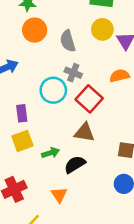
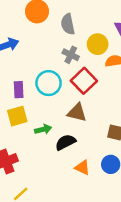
yellow circle: (102, 29) -> (98, 44), moved
cyan circle: (53, 90) -> (49, 83), moved
orange triangle: (59, 195) -> (82, 168), moved, turned -35

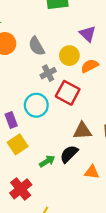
gray cross: (71, 55) -> (48, 73), turned -35
brown triangle: (77, 112) -> (82, 131), moved
green arrow: (43, 129) -> (47, 161), moved

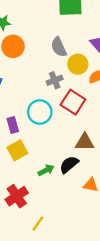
gray semicircle: (36, 46) -> (59, 47), moved

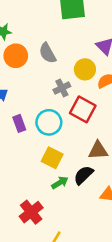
gray semicircle: (59, 47) -> (48, 53), moved
purple rectangle: (13, 125) -> (19, 123), moved
yellow square: (17, 150) -> (52, 158), moved, turned -30

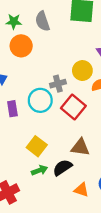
gray semicircle: (48, 53) -> (42, 21), moved
cyan circle: (49, 122) -> (40, 100), moved

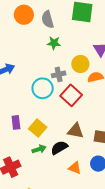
green star: (14, 22) -> (54, 43), moved
orange circle: (21, 46) -> (24, 15), moved
purple rectangle: (12, 109) -> (16, 122), moved

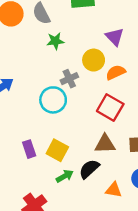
red square: (71, 95) -> (110, 108), moved

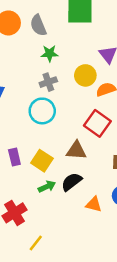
gray cross: (69, 79) -> (48, 82), moved
brown triangle: (105, 144) -> (76, 150), moved

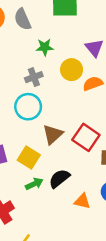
green star: (50, 53) -> (45, 47), moved
red square: (97, 123) -> (86, 137), moved
brown triangle: (76, 150) -> (53, 134), moved, turned -45

